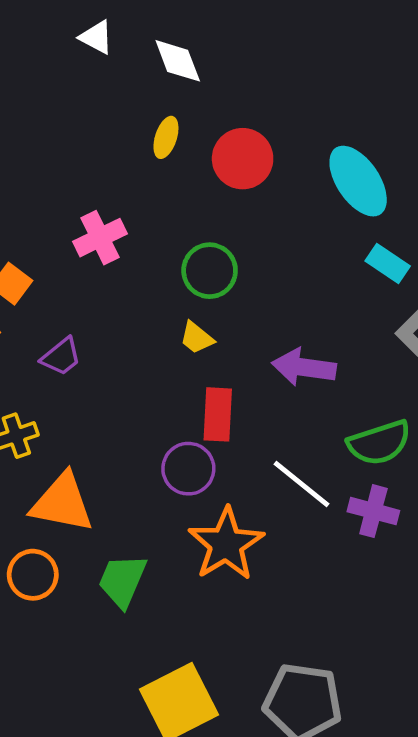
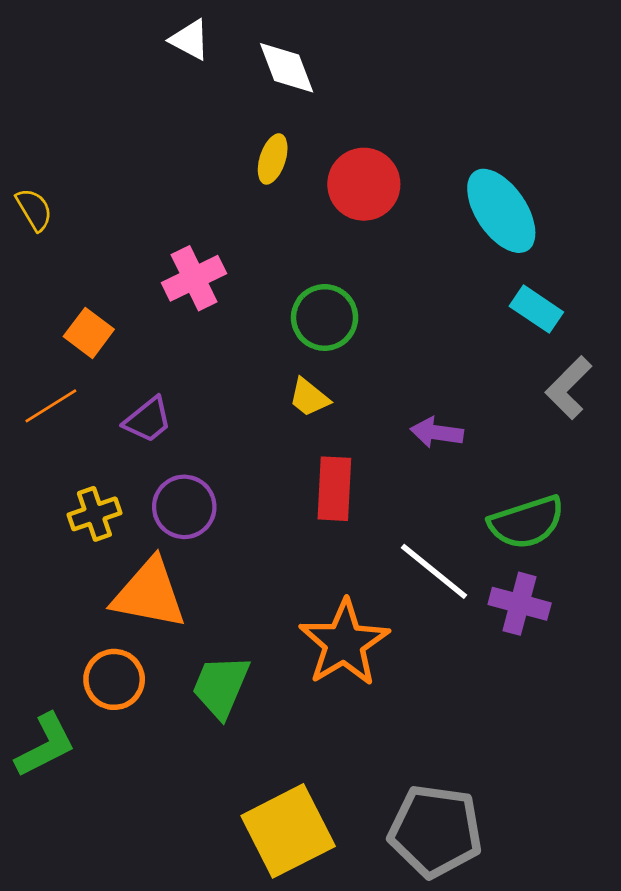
purple arrow: (304, 367) -> (437, 433), size x0.7
purple circle: (188, 469) -> (184, 507), moved

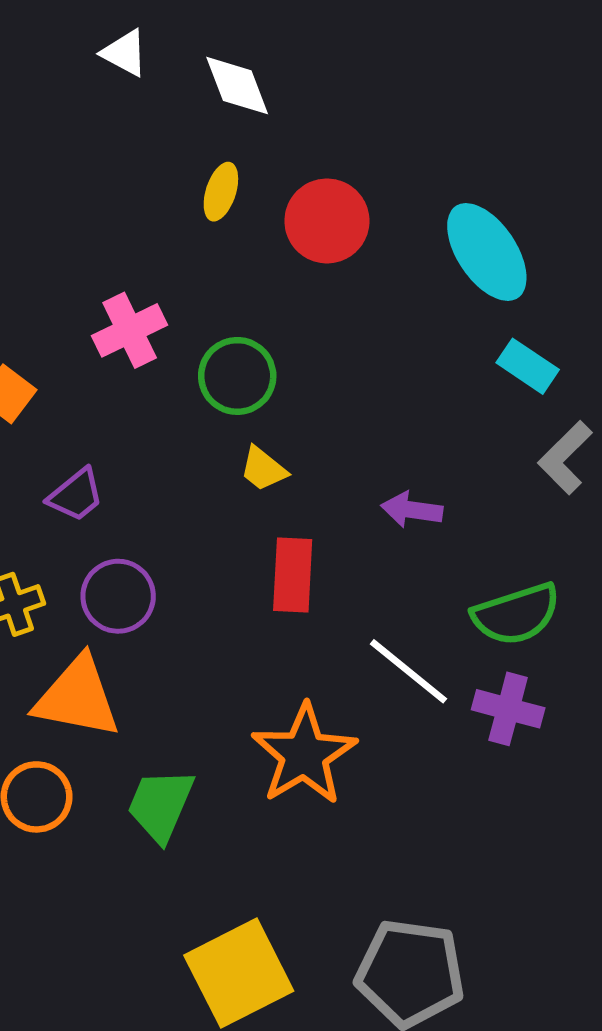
green circle: (325, 317) -> (237, 376), moved

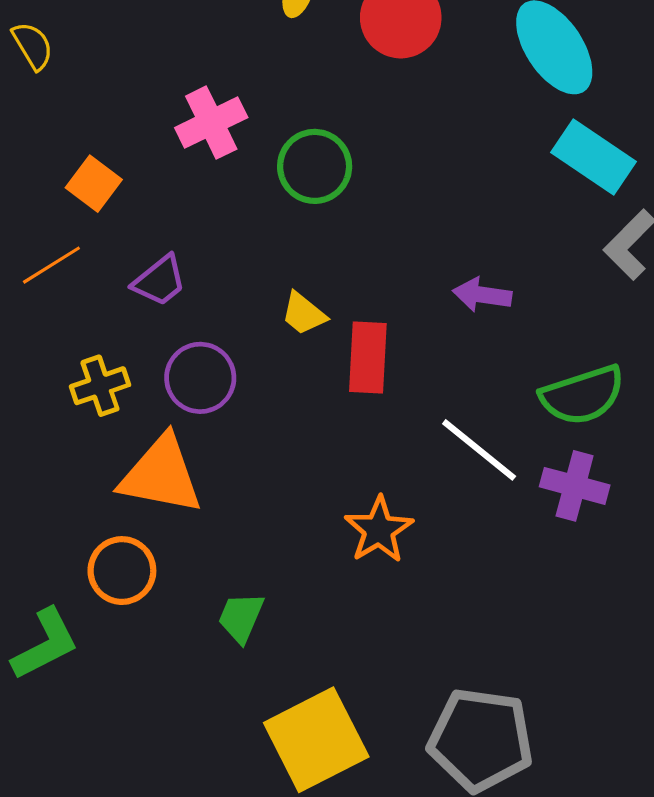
cyan rectangle: (528, 366) -> (593, 157), size x1.4
yellow trapezoid: (263, 469) -> (304, 314), moved
orange star: (304, 754) -> (379, 530), size x0.7
green trapezoid: (161, 805) -> (241, 618), moved, size x0.7

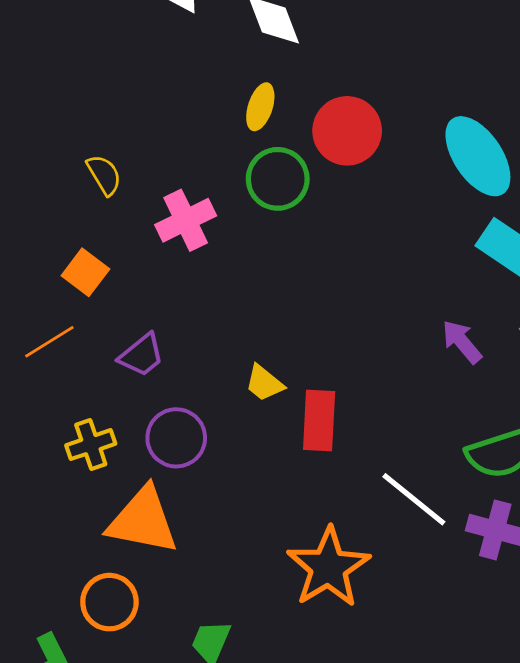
yellow semicircle: (33, 46) -> (104, 175), moved
green circle: (315, 166) -> (278, 179), moved
purple arrow: (482, 295) -> (462, 342), moved, turned 42
orange star: (379, 530) -> (328, 567), size x1.4

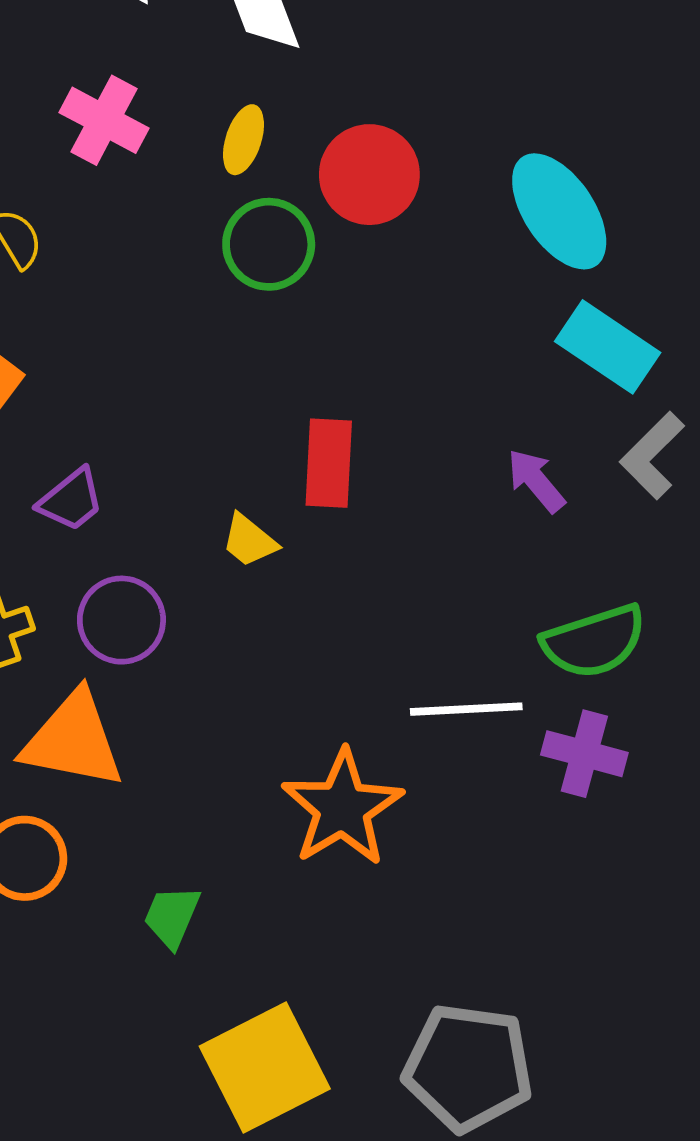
pink cross: (186, 220) -> (104, 120), moved, turned -36
red rectangle: (319, 421) -> (329, 463), moved
white line: (414, 499) -> (466, 709), turned -42

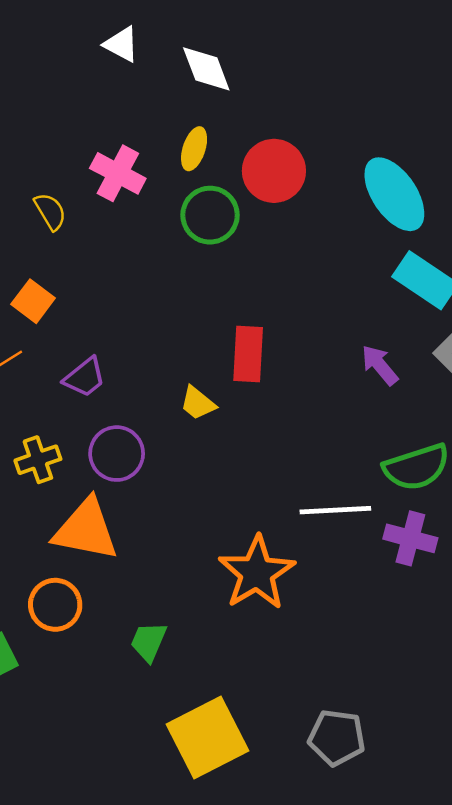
pink cross: (104, 120) -> (118, 173), moved
gray pentagon: (468, 1067) -> (337, 738), size x0.7

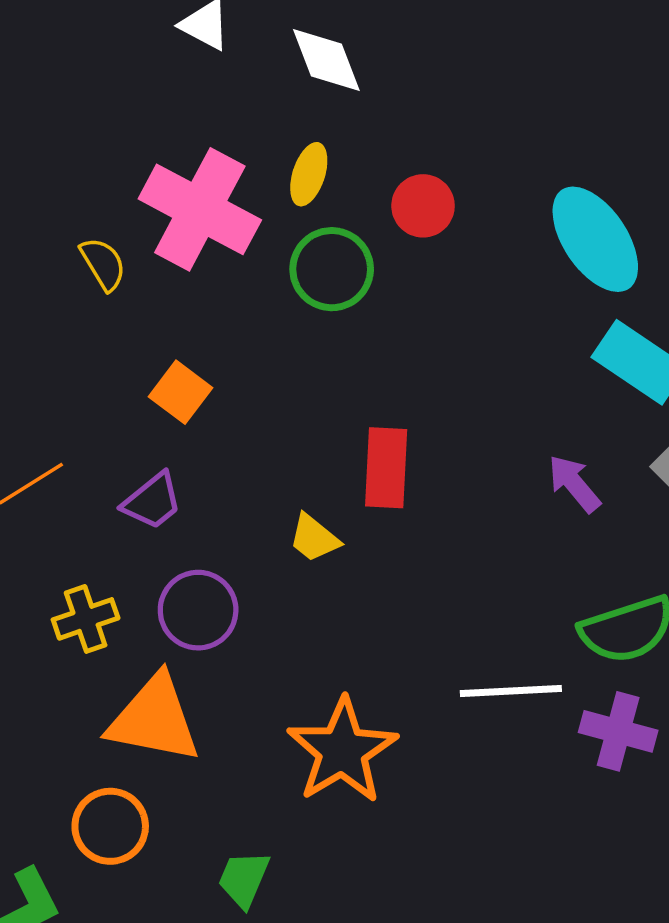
red circle: (274, 171) -> (423, 206), size x0.7
pink cross: (118, 173) -> (200, 209), size x1.5
orange square: (33, 301) -> (180, 392), moved
orange star: (257, 573) -> (342, 751), moved

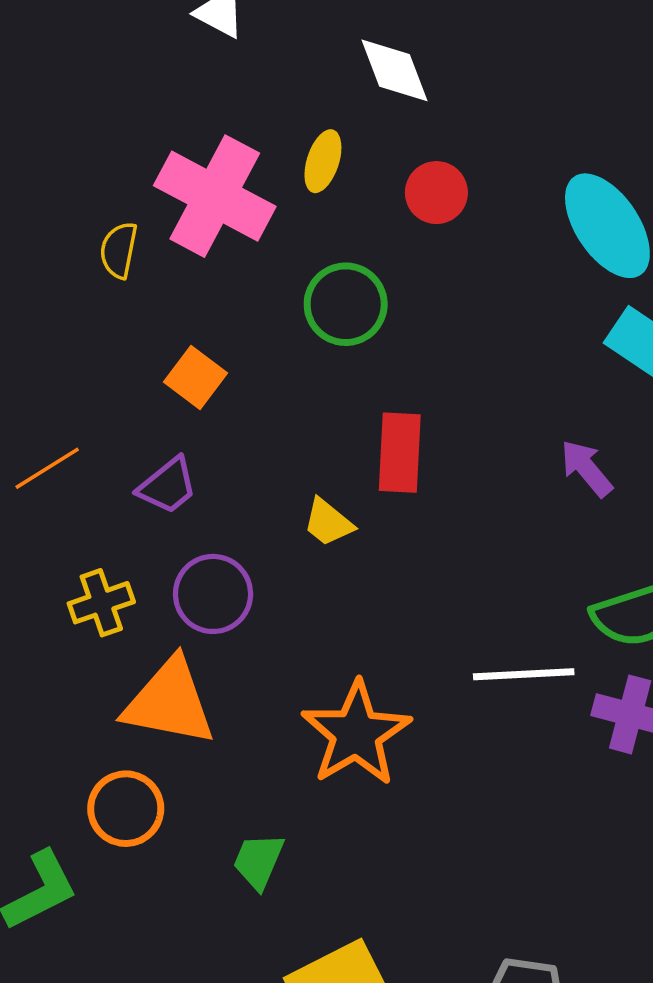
white diamond: (326, 60) -> (395, 70), moved
yellow semicircle: (103, 264) -> (119, 250), turned -138
green circle: (332, 269) -> (346, 304), moved

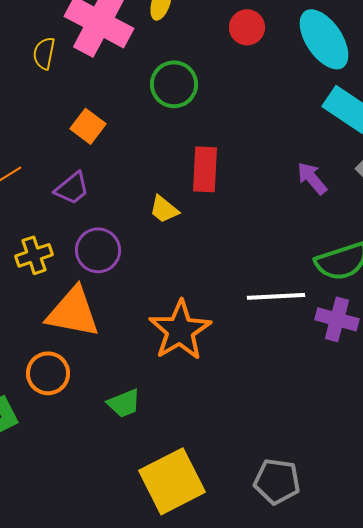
red circle: (436, 193) -> (247, 27), moved
green trapezoid: (258, 861) -> (124, 403), turned -135

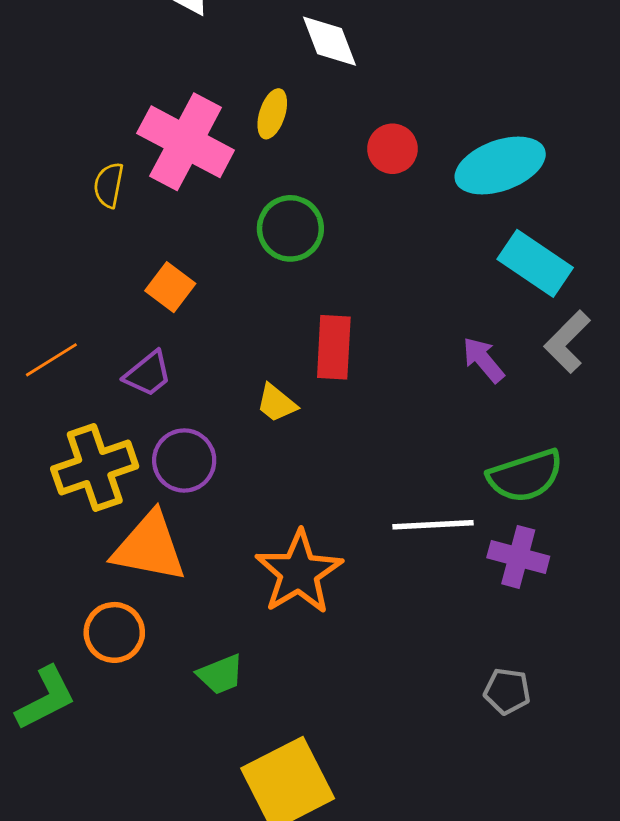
cyan ellipse: (324, 39) -> (500, 166), turned -76
yellow cross: (34, 255) -> (95, 467), size x1.6
gray pentagon: (277, 481) -> (507, 691), moved, size x0.7

